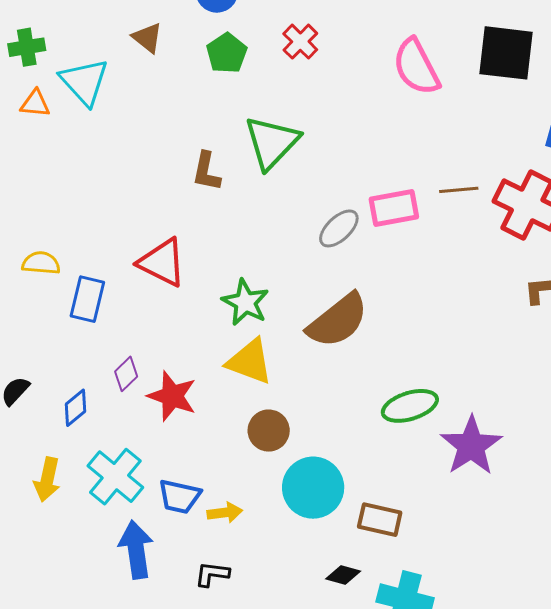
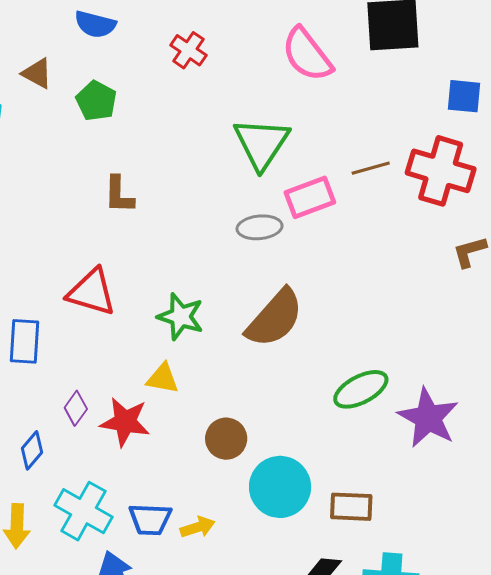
green pentagon: (227, 53) -> (96, 101), moved
green triangle: (272, 142) -> (261, 143), moved
gray ellipse: (339, 228) -> (259, 227), turned 48
yellow triangle: (250, 362) -> (163, 378), moved, size x0.7

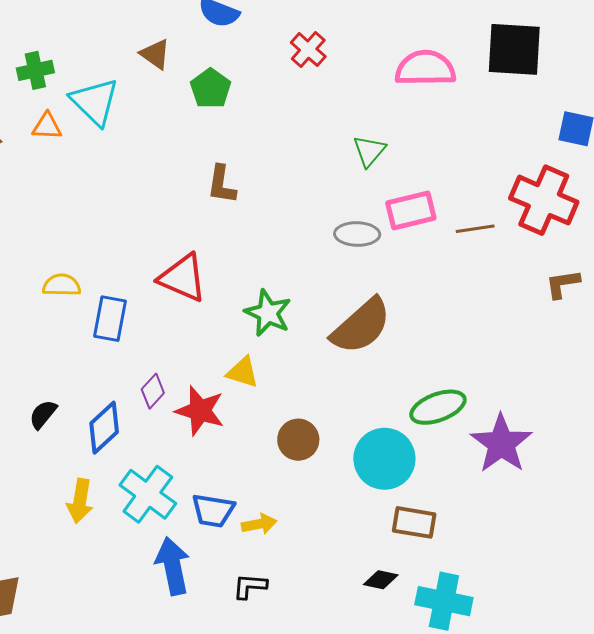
pink semicircle: (307, 55) -> (425, 68), turned 120
green triangle: (261, 143) -> (369, 151), size x0.6
brown line: (371, 168) -> (475, 229), moved
blue diamond: (32, 450) -> (104, 428), size x1.4
cyan circle: (280, 487) -> (384, 459), moved

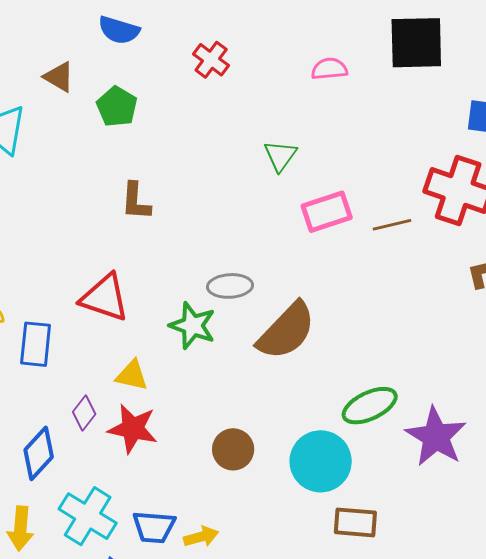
pink semicircle: (425, 68) -> (329, 69), size x0.6
gray ellipse: (357, 234) -> (230, 286), moved
yellow triangle: (243, 372) -> (132, 375), moved

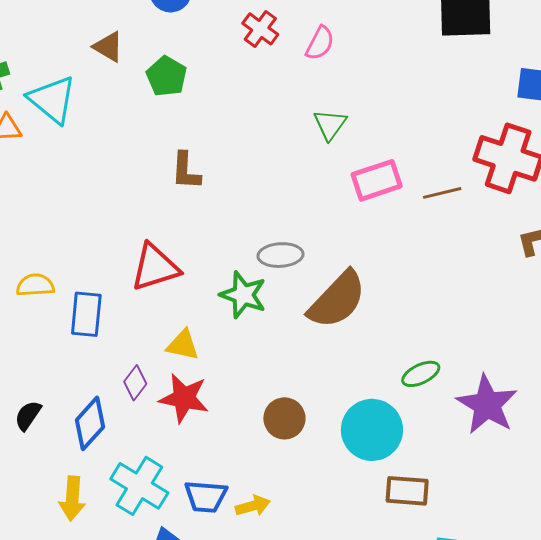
pink semicircle: (329, 69) -> (320, 43), moved, turned 123
red triangle: (105, 298) -> (155, 267), turned -36
green ellipse: (370, 406) -> (421, 374), size x0.7

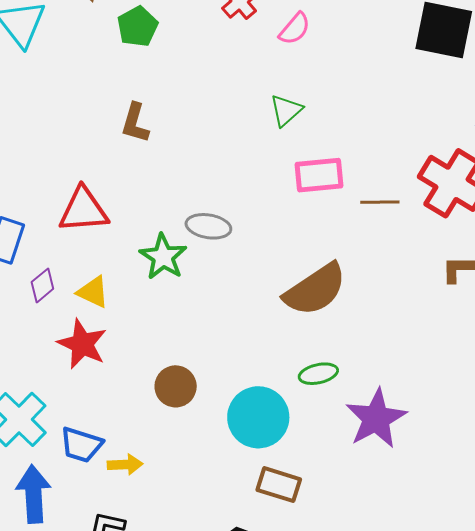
brown semicircle: (337, 300) -> (315, 290), moved
purple diamond: (135, 383) -> (42, 285), moved

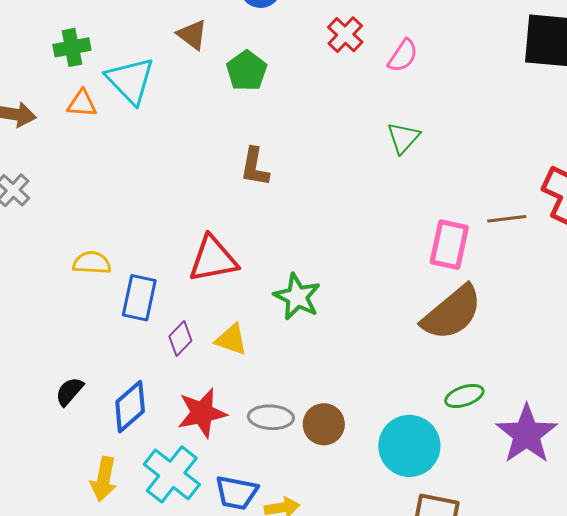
pink rectangle: (319, 175) -> (449, 245), moved, turned -66
gray ellipse: (208, 226) -> (271, 417), moved
red star: (82, 344) -> (202, 413), moved, turned -30

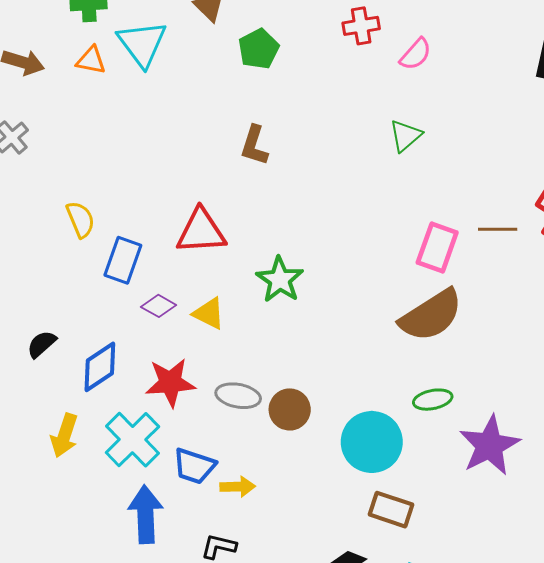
red cross: (345, 35) -> (361, 26), turned 30
yellow semicircle: (92, 263) -> (80, 219), turned 57
purple diamond: (180, 339) -> (159, 306), turned 68

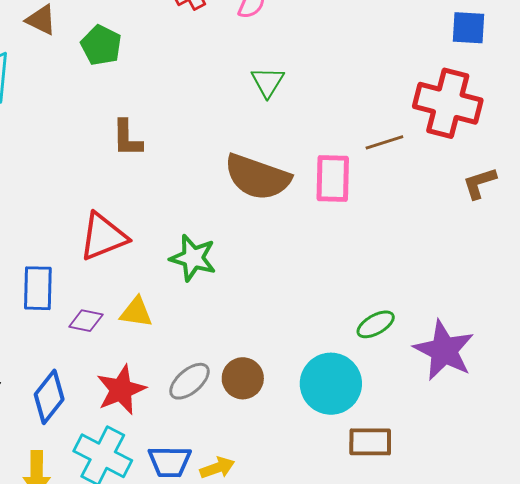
brown semicircle: (431, 315) -> (257, 177), moved, turned 70
gray ellipse: (238, 396) -> (190, 381), turned -33

